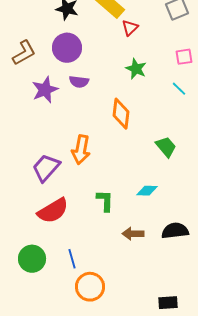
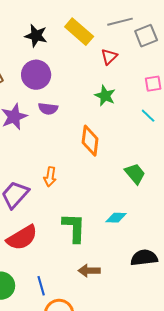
red triangle: (130, 28) -> (109, 57), moved
orange arrow: (81, 150) -> (50, 177), size x0.7
green L-shape: (105, 201) -> (74, 228), size x1.4
brown arrow: (133, 234) -> (89, 271), moved

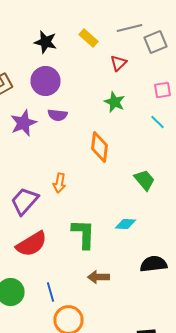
yellow rectangle: (79, 32) -> (88, 38), size x0.7

